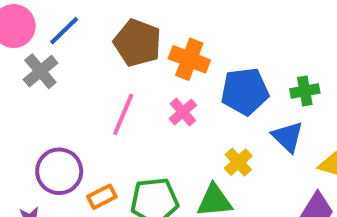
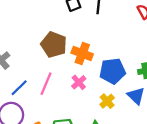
blue line: (64, 31) -> (19, 88), moved
yellow cross: (238, 162) -> (107, 101), moved

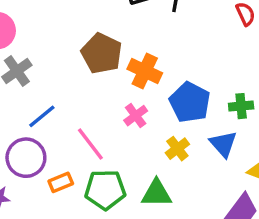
blue pentagon: (113, 71) -> (190, 102), turned 30
pink line: (46, 84) -> (90, 144), moved, turned -65

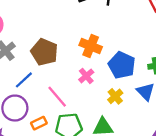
brown pentagon: (102, 53) -> (44, 52), moved

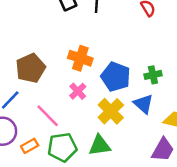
brown pentagon: (44, 52) -> (30, 68), turned 30
yellow cross: (115, 96) -> (111, 111), size x1.5

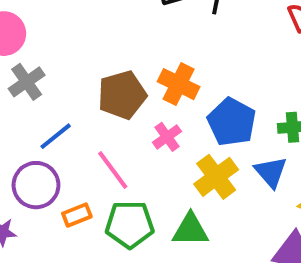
brown pentagon: (30, 68) -> (122, 95), moved

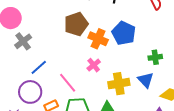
brown pentagon: (122, 95) -> (76, 24), moved
blue pentagon: (232, 122) -> (124, 33), moved
yellow cross: (216, 177) -> (119, 84), turned 30

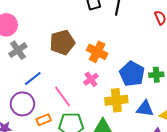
brown pentagon: (76, 24) -> (62, 42), moved
blue pentagon: (124, 33) -> (132, 74), moved
blue triangle: (146, 80) -> (145, 109), moved, turned -42

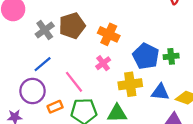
gray cross: (18, 50) -> (45, 30), moved

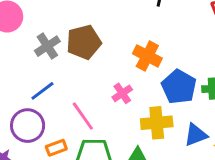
orange cross: (109, 34) -> (147, 56), moved
blue triangle: (160, 92) -> (196, 135), turned -30

